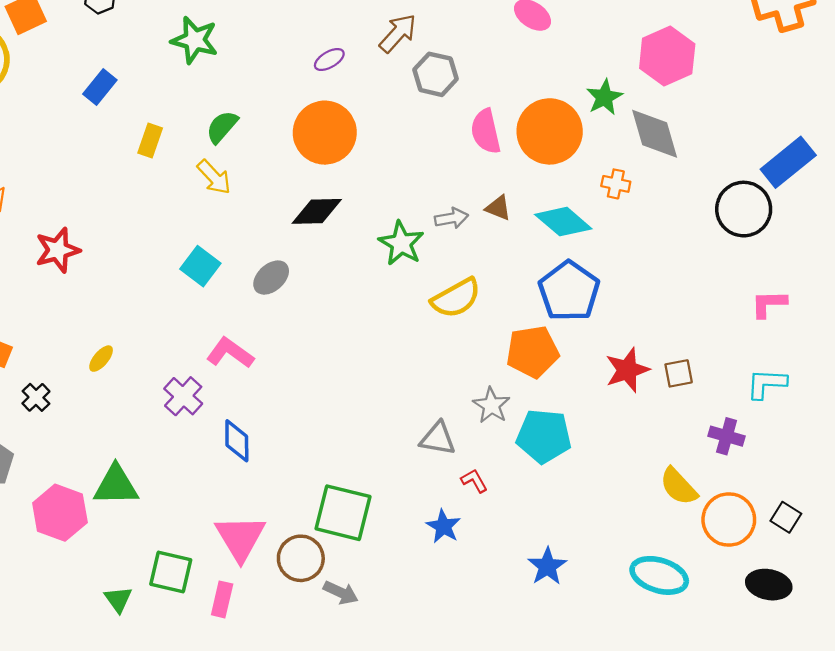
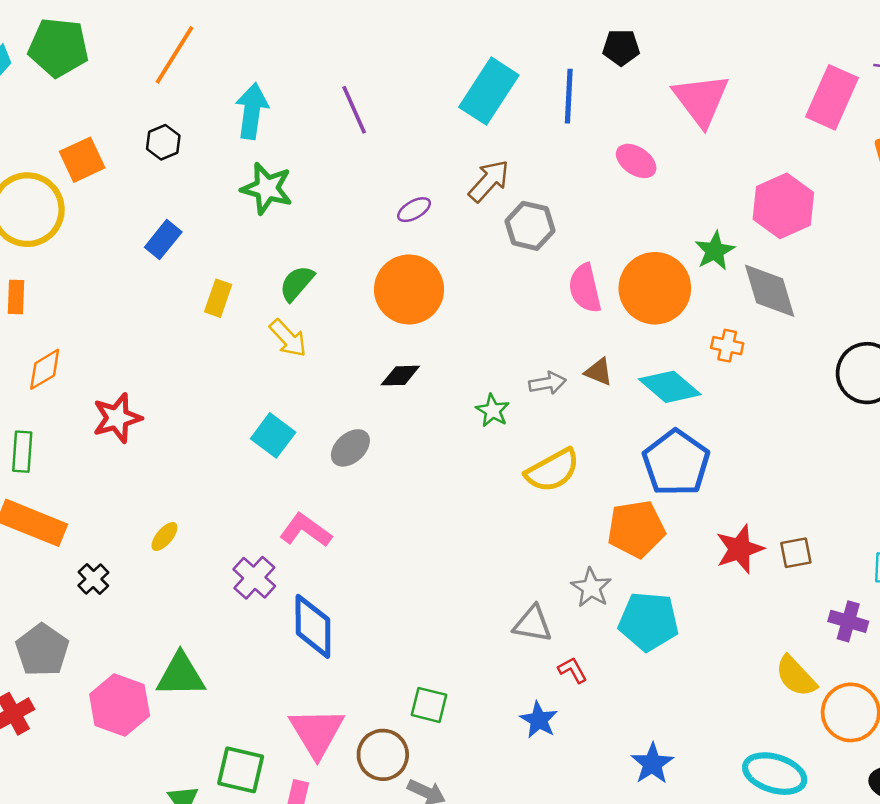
black diamond: (317, 211) -> (400, 376), size x0.7
green star: (401, 243) -> (493, 410), size x0.7
blue diamond: (237, 441) -> (313, 626), size x1.4
green square: (343, 513) -> (429, 705), size x0.6

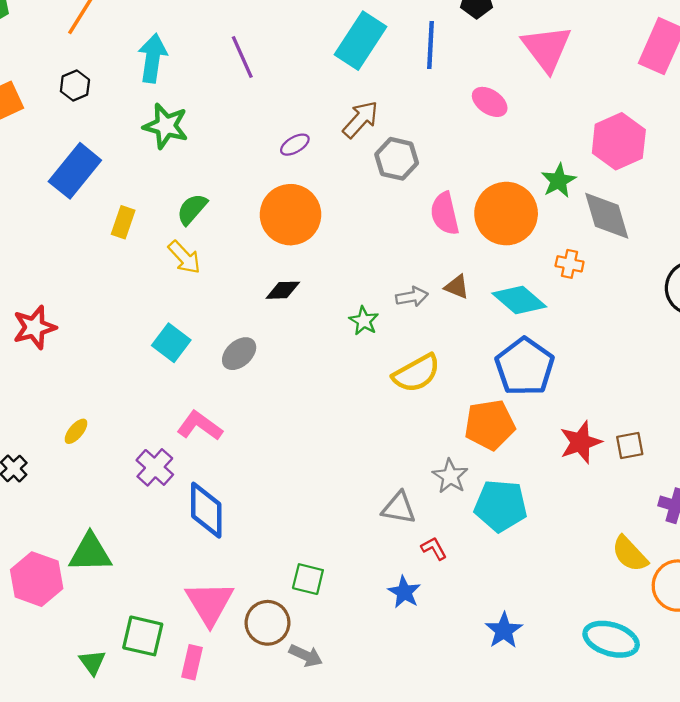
blue rectangle: (163, 240) -> (75, 171), size x1.6

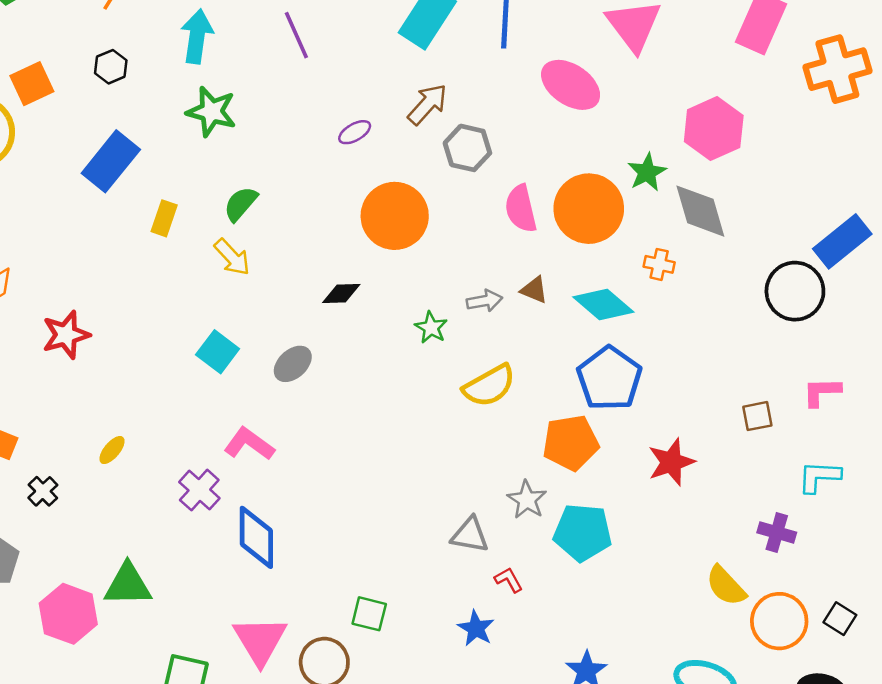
pink ellipse: (490, 102) -> (571, 85), size x1.5
orange circle: (290, 215) -> (395, 216), moved
brown square: (630, 446) -> (757, 416), moved

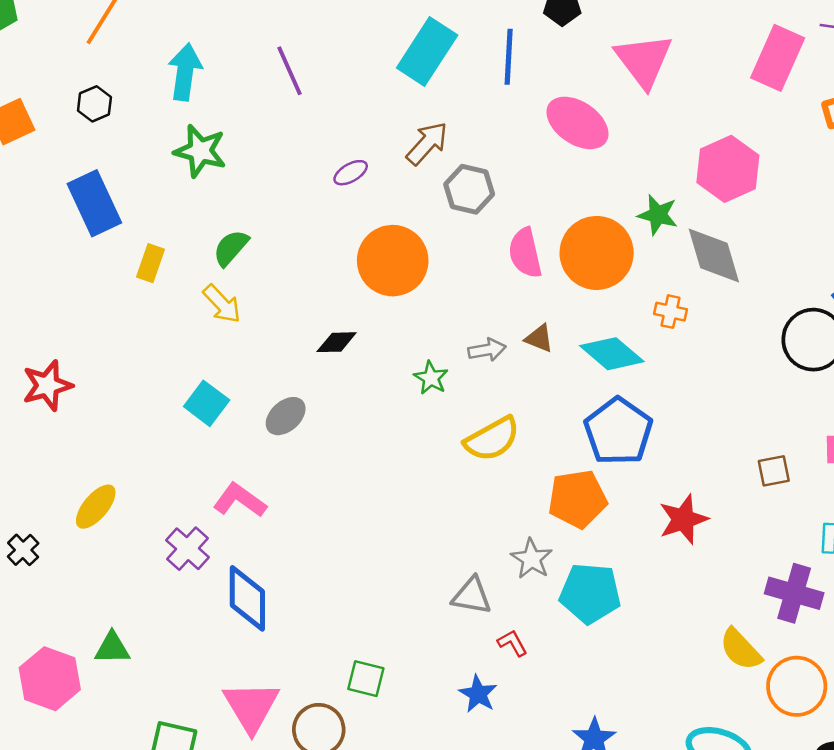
blue rectangle: (111, 161) -> (94, 203), turned -64
green star: (647, 172) -> (658, 215), turned -30
yellow ellipse: (112, 450) -> (96, 507), size x1.5
purple cross: (777, 533) -> (794, 593), size x1.4
green triangle: (128, 585) -> (112, 648), size x0.7

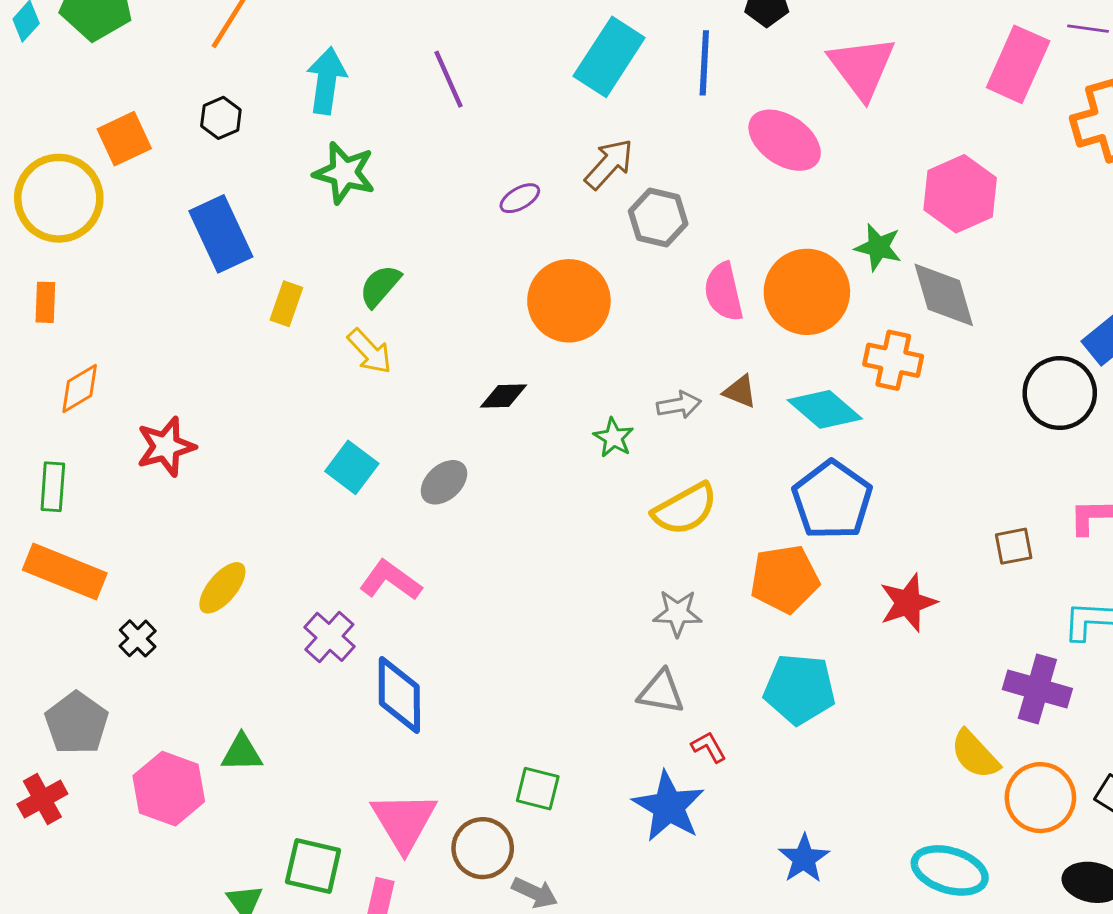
orange cross: (671, 312) -> (893, 360), size x1.5
gray star: (532, 559) -> (677, 613), moved, turned -30
blue star: (478, 694) -> (669, 806), size x1.6

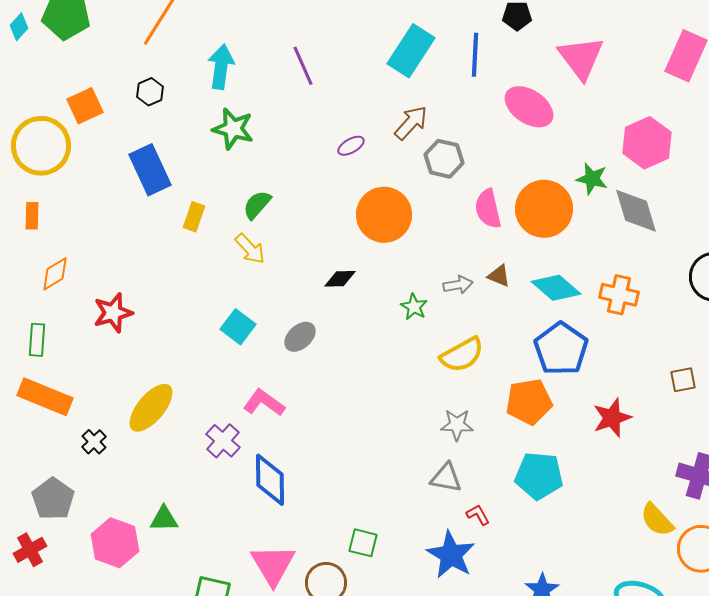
orange cross: (893, 360) -> (619, 295), moved
yellow ellipse: (222, 588) -> (151, 408), size x1.4

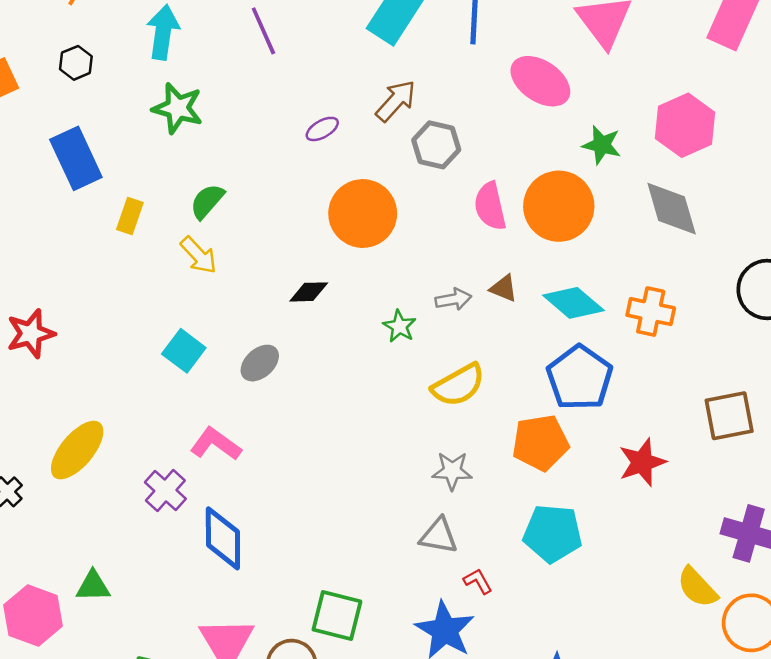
green star: (592, 179) -> (602, 145), moved
brown square: (683, 380) -> (729, 416), size x1.6
green square: (363, 543) -> (337, 615), size x1.4

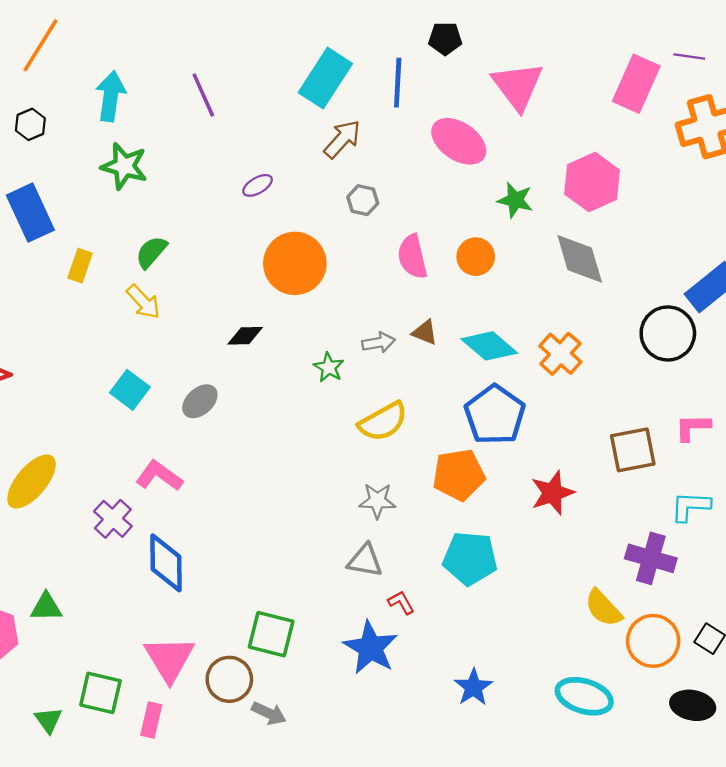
brown arrow: (396, 101) -> (342, 139), moved
gray hexagon: (436, 145) -> (363, 200), size x0.7
orange circle: (559, 206) -> (476, 257), size x0.6
orange cross: (651, 312) -> (560, 354), turned 30

